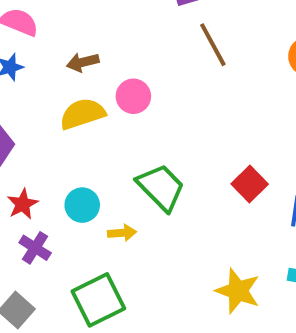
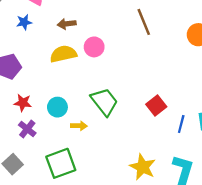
red star: (23, 204) -> (23, 103), turned 30

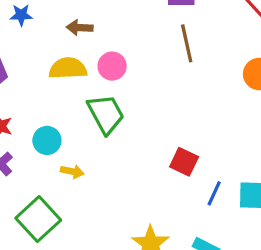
green trapezoid: (104, 102) -> (106, 114), moved
red square: (156, 105) -> (184, 162), turned -36
green square: (61, 163) -> (38, 219), turned -32

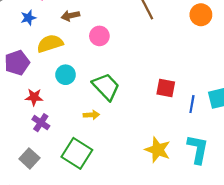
yellow semicircle: (68, 68) -> (50, 44), moved
green trapezoid: (106, 114) -> (106, 87), moved
cyan circle: (47, 140) -> (66, 75), moved

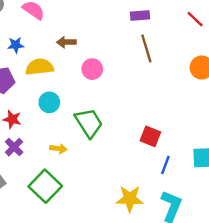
blue star: (28, 18) -> (16, 45), moved
blue line: (192, 104) -> (165, 165), moved
yellow arrow: (91, 115) -> (58, 149), moved
yellow star: (158, 150) -> (130, 199), turned -30

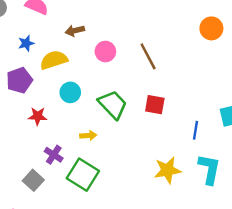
brown line: (146, 48) -> (148, 56), moved
red square: (150, 136) -> (155, 105), moved
purple cross: (14, 147) -> (54, 155), moved

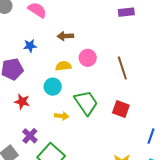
blue star: (26, 43) -> (30, 46), moved
yellow semicircle: (54, 60) -> (63, 66), moved, size x0.7
yellow arrow: (88, 136) -> (62, 116), moved

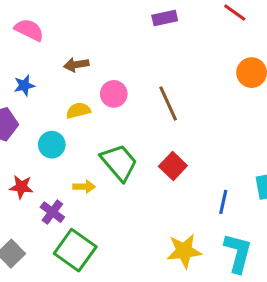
cyan circle: (53, 87) -> (52, 145), moved
red star: (22, 102) -> (21, 187), moved
red square: (121, 109) -> (173, 166), turned 30
purple cross: (30, 136) -> (52, 212), moved

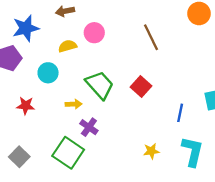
blue star: (24, 85) -> (26, 28), size x1.6
brown line: (168, 104) -> (151, 37), moved
purple cross: (52, 212) -> (89, 127), moved
yellow star: (184, 251) -> (151, 151), size x0.6

